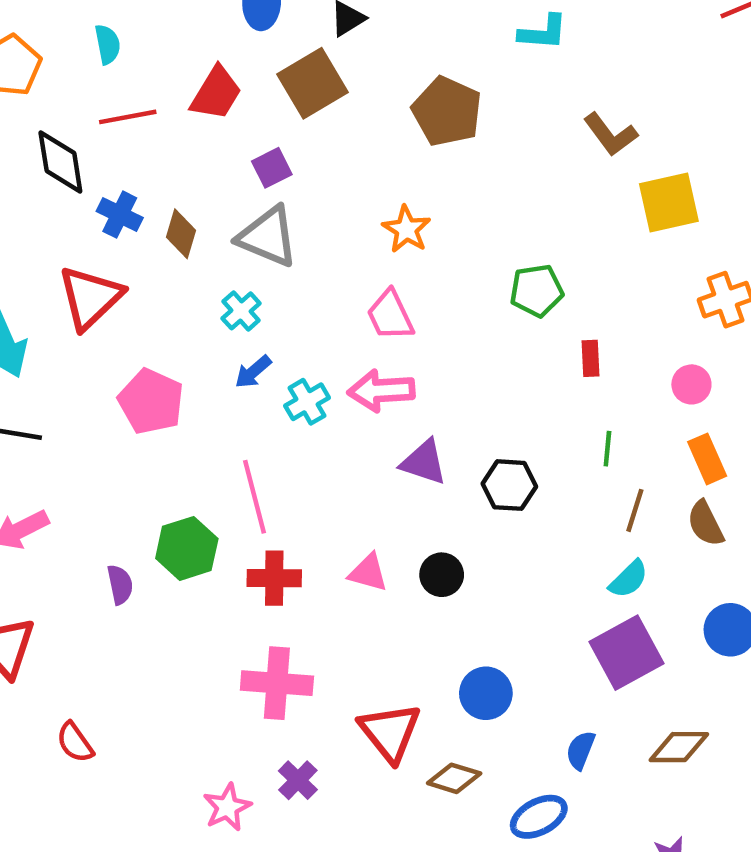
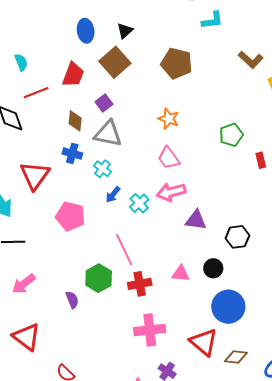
blue cross: (120, 215) -> (72, 153), moved
brown diamond: (181, 234) -> (75, 121), moved
black hexagon: (509, 485) -> (237, 237), moved
blue circle: (486, 693) -> (228, 307), moved, size x1.4

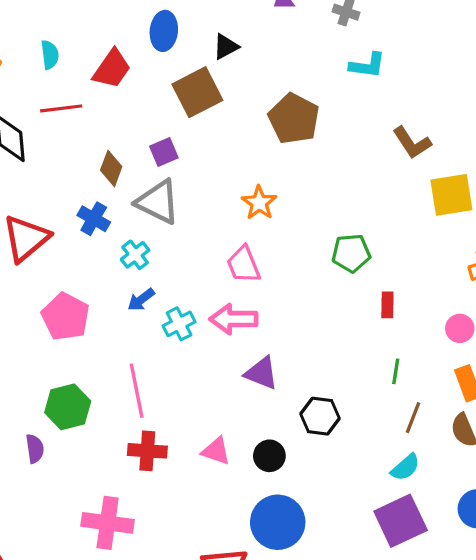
red trapezoid: (73, 75) -> (112, 69), moved
green hexagon: (99, 278) -> (68, 407), moved
pink cross: (150, 330) -> (108, 523), moved

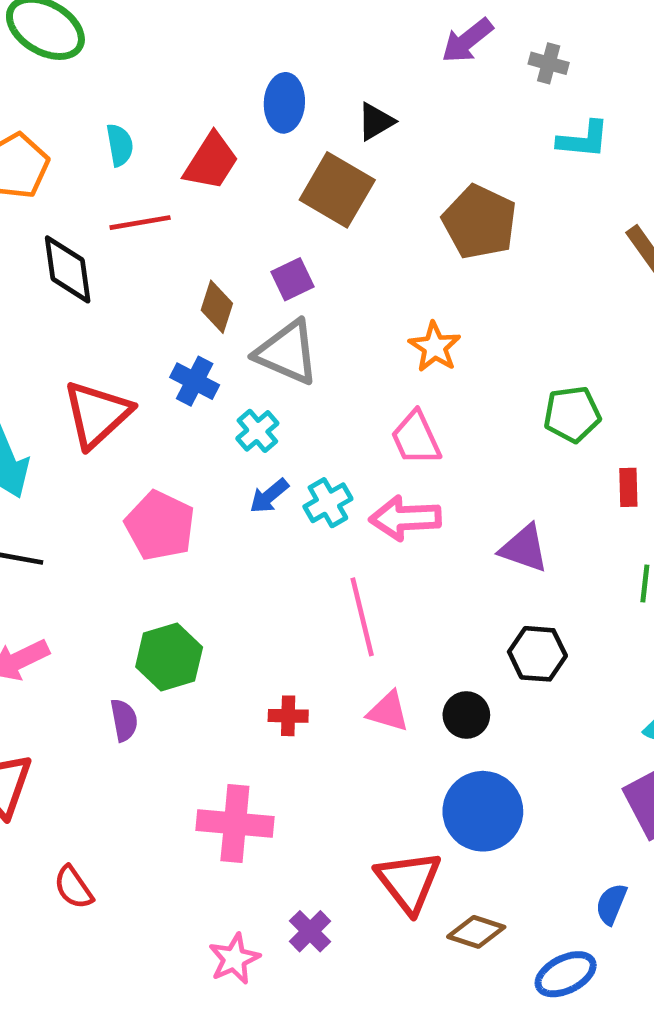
brown square: (197, 92) -> (337, 190), turned -30
cyan cross: (179, 324) -> (328, 503), moved
purple triangle: (261, 373) -> (524, 548), moved
pink line: (137, 391) -> (362, 617), moved
red cross: (147, 451) -> (288, 716), size x0.7

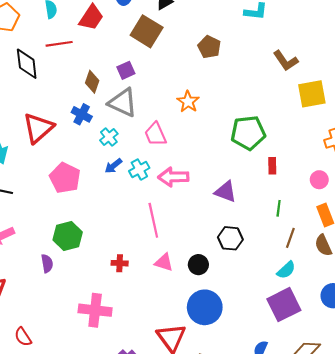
brown pentagon: (480, 222) -> (209, 47), size x0.7
green pentagon: (572, 414) -> (248, 133), size x1.4
pink trapezoid: (416, 438) -> (155, 134), moved

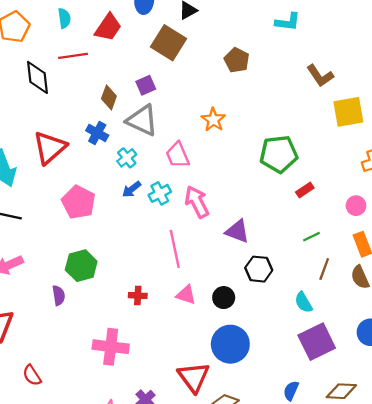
red rectangle: (272, 166) -> (305, 190), turned 56
pink arrow: (173, 177) -> (197, 202), turned 64
purple triangle: (226, 192) -> (237, 231), moved
green line: (279, 208) -> (311, 237), turned 56
cyan semicircle: (286, 270) -> (304, 302), moved, turned 102

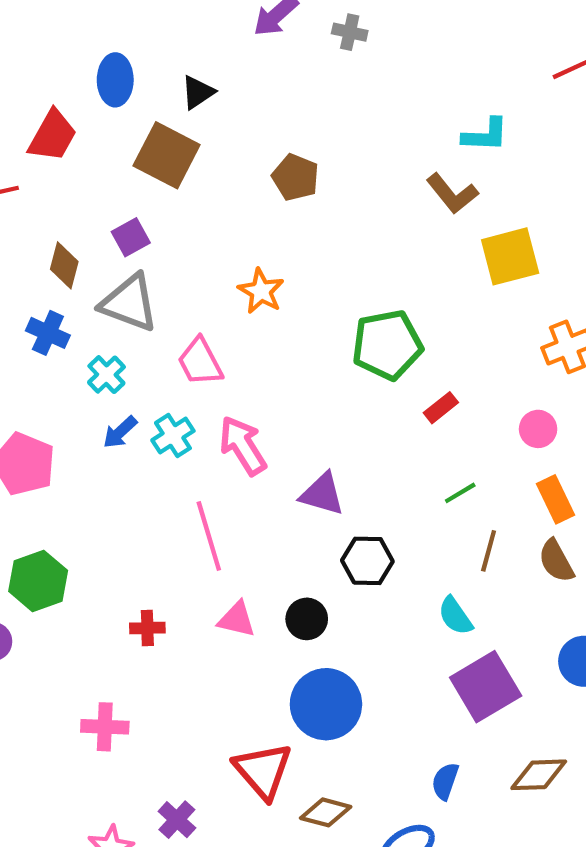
cyan L-shape: (288, 22) -> (485, 135), moved
pink cross: (111, 347) -> (105, 727), size x0.7

